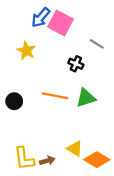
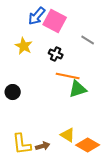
black cross: (76, 64) -> (56, 54), moved
orange line: (55, 96) -> (68, 76), moved

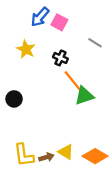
pink square: (55, 21) -> (59, 22), size x0.7
orange line: (68, 76) -> (73, 82), turned 40
yellow triangle: (68, 135) -> (66, 152), moved

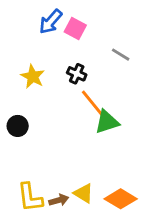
yellow star: (26, 49) -> (33, 77), moved

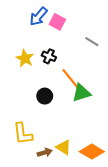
black cross: (77, 74) -> (49, 56), moved
black circle: (18, 126) -> (45, 96), moved
yellow L-shape: (30, 197) -> (23, 134), moved

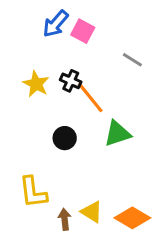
orange line: (71, 79) -> (90, 97), moved
brown arrow: (45, 153) -> (65, 219), turned -80

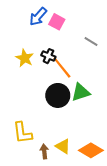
black circle: (65, 138) -> (58, 95), moved, size x1.5

